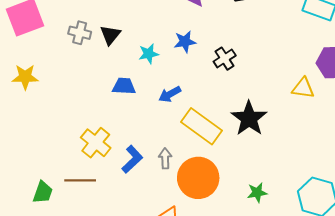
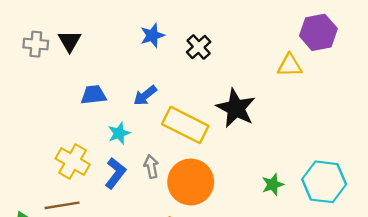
cyan star: (149, 54) -> (119, 133), moved
green star: (257, 193) -> (273, 185), moved

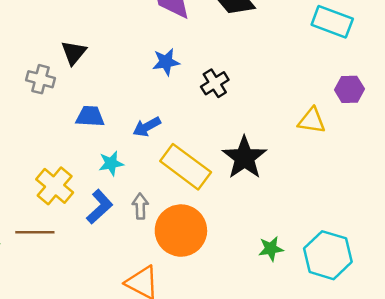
purple hexagon: (318, 32) -> (349, 89), size x0.7
gray cross: (36, 44) -> (40, 79), moved

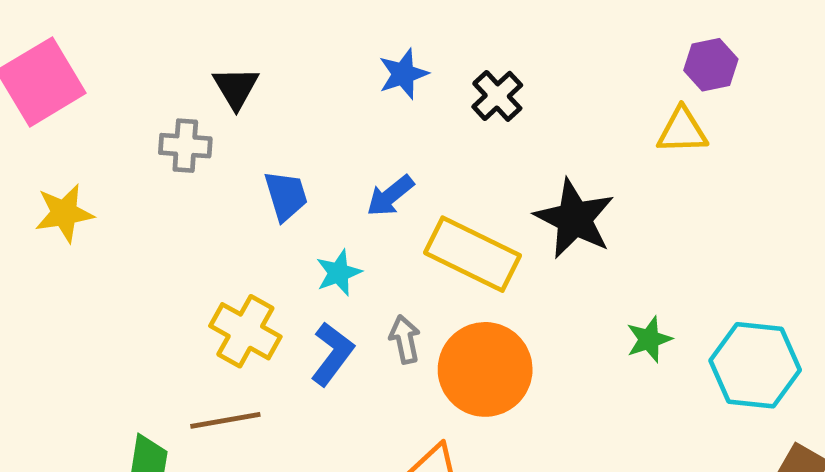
purple hexagon: (349, 89) -> (711, 65), moved
blue trapezoid: (90, 116) -> (286, 196), turned 80
green star: (271, 249) -> (649, 339), moved

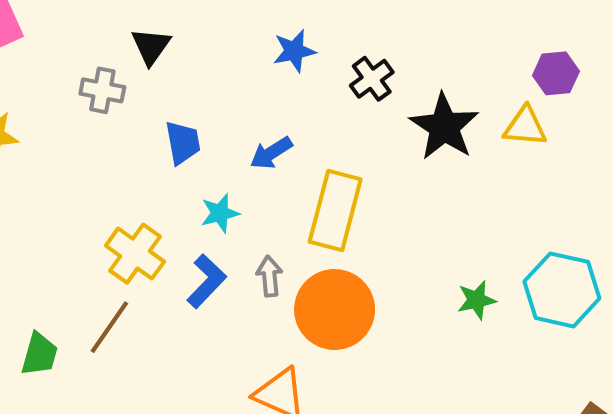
black star: (574, 219) -> (444, 127), moved
yellow rectangle: (472, 254) -> (335, 210), turned 72
cyan hexagon: (755, 365) -> (562, 290), moved
brown line: (225, 420) -> (109, 327), turned -52

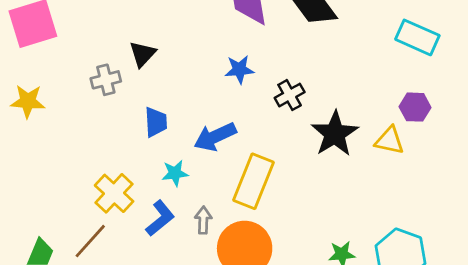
gray cross: (102, 90) -> (106, 80), turned -32
blue arrow: (271, 153) -> (215, 137), size x1.4

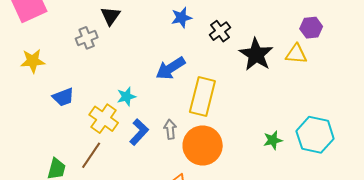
blue trapezoid: (156, 122) -> (63, 97), moved, turned 80
cyan star: (175, 173) -> (126, 97), moved

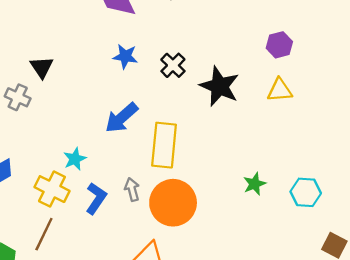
blue star: (181, 18) -> (125, 56), turned 30
gray cross: (87, 38) -> (18, 97), turned -35
yellow triangle: (296, 54) -> (280, 90), moved
cyan hexagon: (315, 135) -> (306, 192), moved, size x0.7

